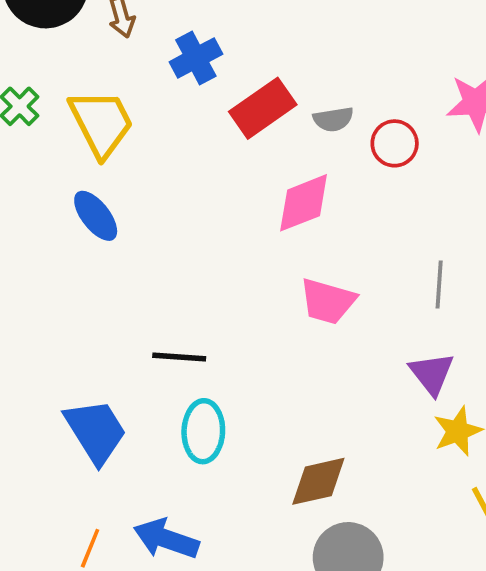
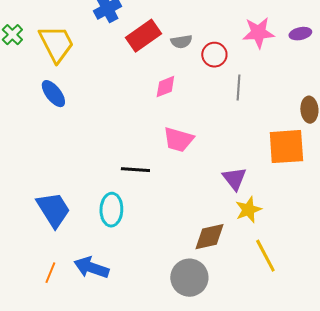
pink diamond: (304, 203) -> (165, 87), size x0.7
gray line: (439, 285) -> (238, 88), moved
black line: (179, 357) -> (135, 170), moved
brown diamond: (318, 481) -> (209, 237), moved

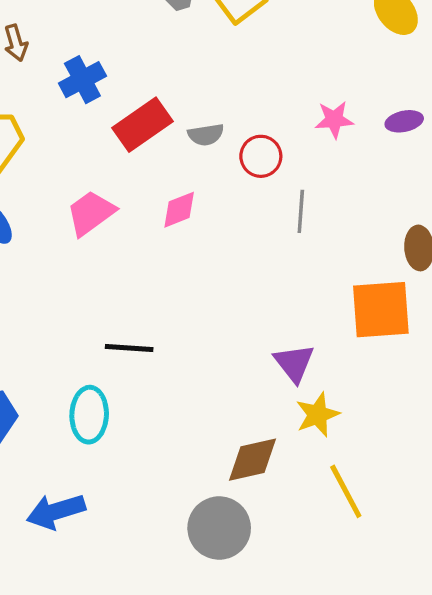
pink star: (258, 33) -> (334, 120), size x0.7
pink trapezoid: (178, 140) -> (91, 213), moved, turned 128
blue arrow: (91, 268) -> (56, 511), turned -36

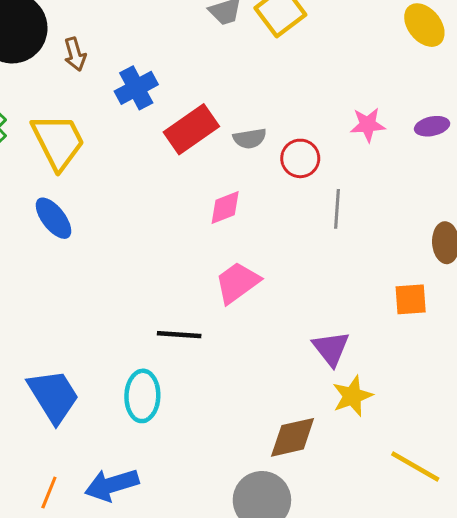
pink trapezoid: (91, 213) -> (237, 283), moved
orange square: (381, 310) -> (411, 299), size x0.6
yellow line: (346, 491) -> (415, 466), moved, turned -32

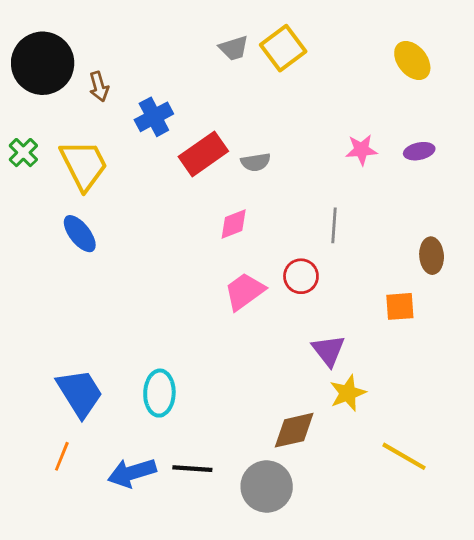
red circle: (300, 158) -> (301, 276), moved
black line: (179, 335) -> (192, 469), moved
orange line: (49, 493) -> (62, 456), moved

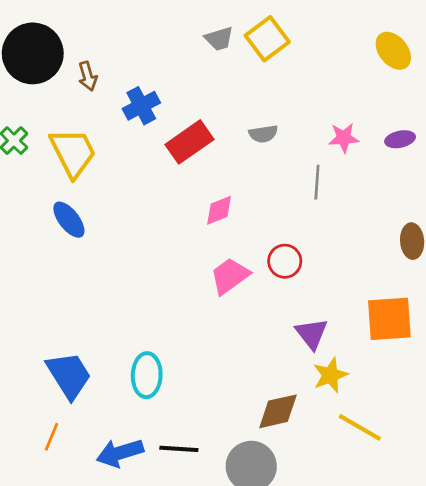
gray semicircle: (256, 162) -> (263, 134), moved
gray line: (334, 225) -> (317, 182), moved
orange square: (400, 306) -> (389, 319), moved, size x1.6
yellow line: (404, 456) -> (360, 427), moved

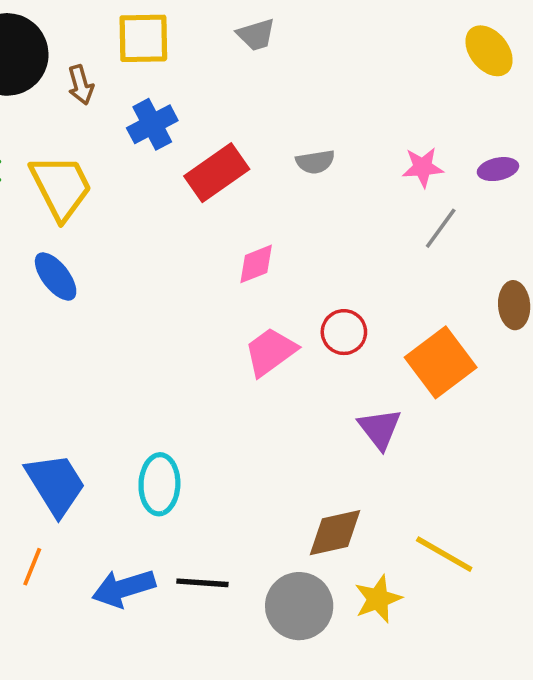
yellow square: (267, 39) -> (143, 38), moved, turned 36
gray line: (317, 182) -> (441, 228), moved, turned 32
orange square: (389, 319) -> (441, 362), moved, turned -33
yellow star: (330, 375) -> (378, 599), moved

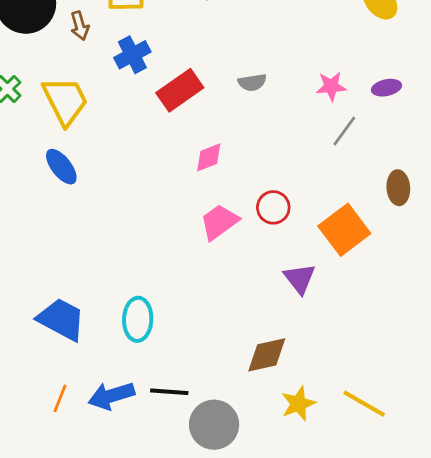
blue trapezoid: (56, 484) -> (61, 319), turned -30
yellow line: (444, 554) -> (364, 404), moved
orange line: (32, 567) -> (60, 398), moved
gray circle: (299, 606) -> (214, 425), moved

